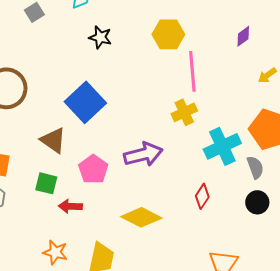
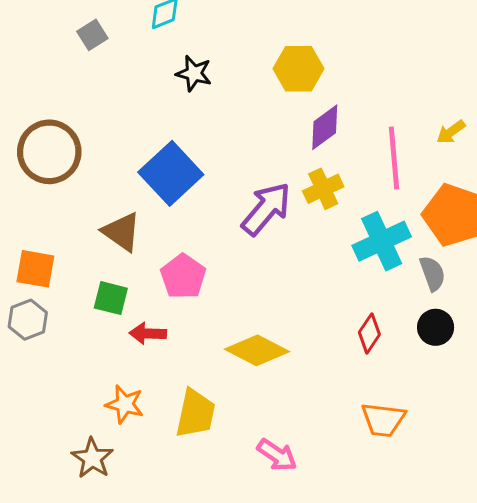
purple diamond: (243, 36) -> (325, 127), moved, size x1.4
pink line: (192, 71) -> (394, 158), moved
purple arrow: (143, 154) -> (266, 209), moved, turned -36
red diamond: (202, 196) -> (369, 333), moved

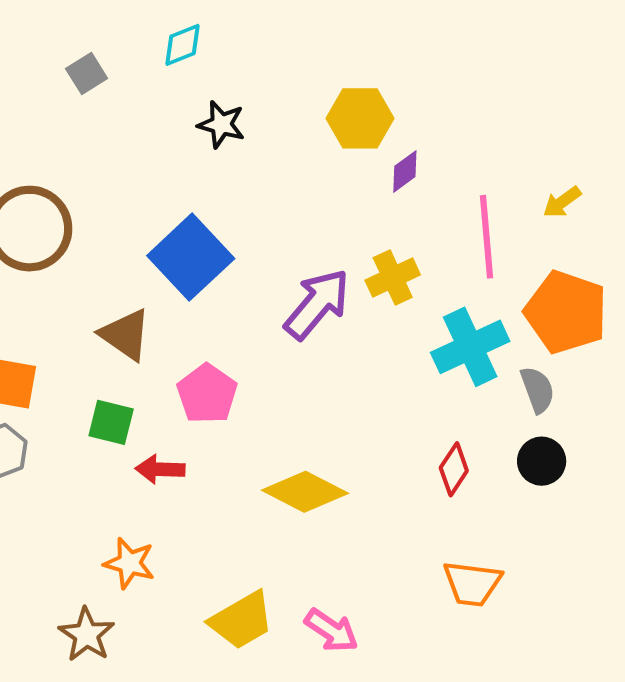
purple diamond: (325, 127) -> (405, 171), moved, size x0.7
yellow trapezoid: (195, 413) -> (242, 620), moved, turned 48

